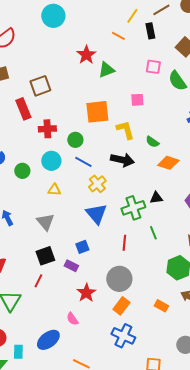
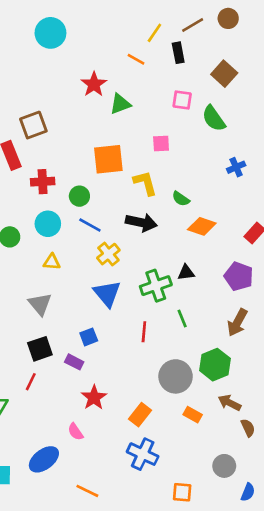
gray circle: (119, 279) -> (176, 376), moved

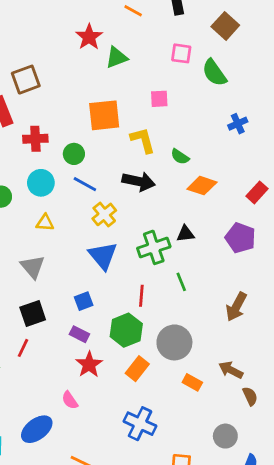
brown arrow: (237, 322) -> (236, 307), moved
purple rectangle: (74, 362) -> (79, 334), moved
green hexagon: (215, 365) -> (126, 330), moved
orange rectangle: (140, 415) -> (137, 369), moved

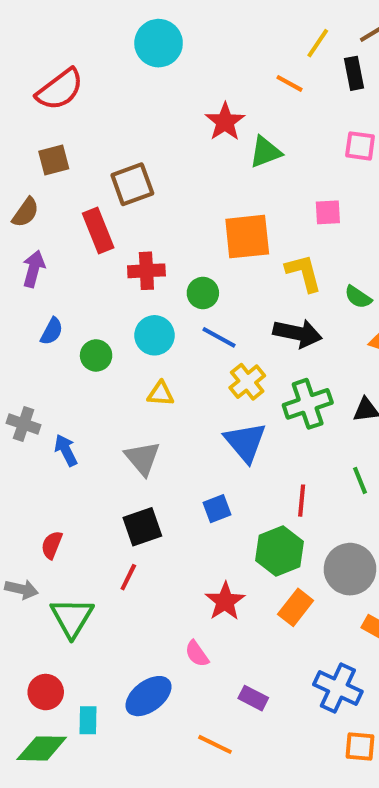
green cross: (154, 247) -> (308, 404), moved
purple rectangle: (79, 334) -> (253, 698), moved
blue cross: (140, 424) -> (338, 688), moved

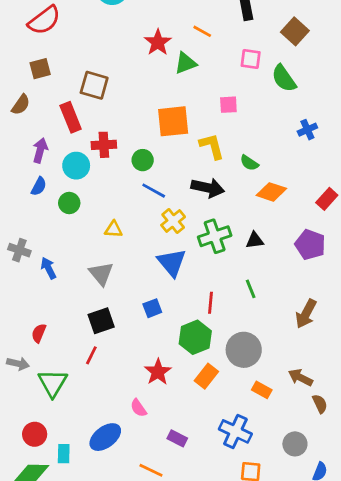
orange line: (290, 83) -> (202, 31), moved
brown square: (132, 184) -> (94, 85), turned 36
purple arrow: (34, 269) -> (40, 150), moved
cyan circle: (155, 335) -> (76, 166), moved

